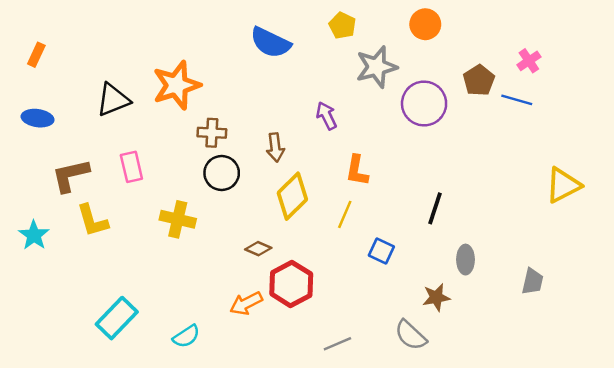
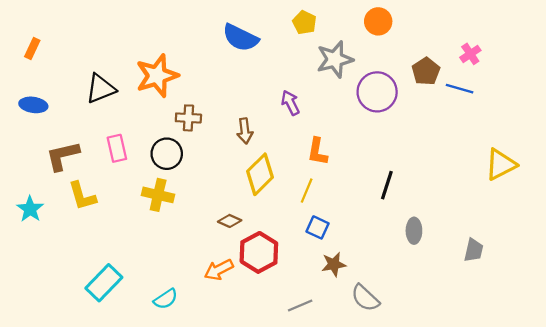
black circle: (222, 173) -> (167, 154), moved
blue square: (381, 251) -> (317, 227), moved
brown star: (436, 297) -> (334, 264), moved

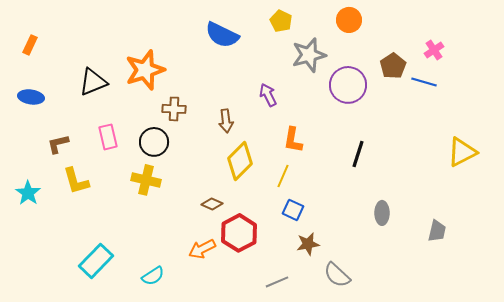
brown L-shape: (63, 156) -> (58, 144), size x0.7
black line: (387, 185) -> (358, 154), moved

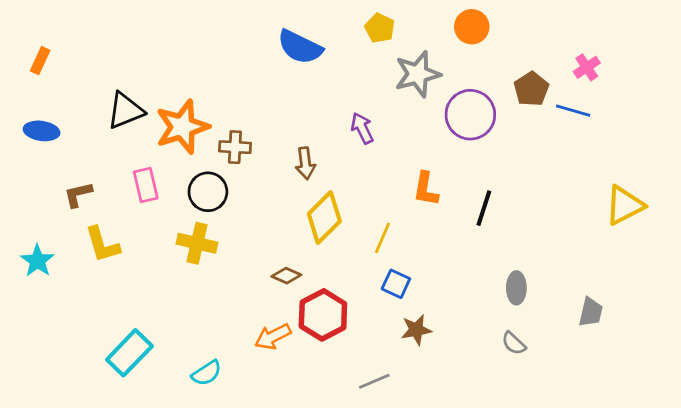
orange star: (145, 70) -> (182, 127), moved
orange L-shape: (293, 140) -> (426, 189), moved
gray semicircle: (337, 275) -> (514, 343), moved, size x0.7

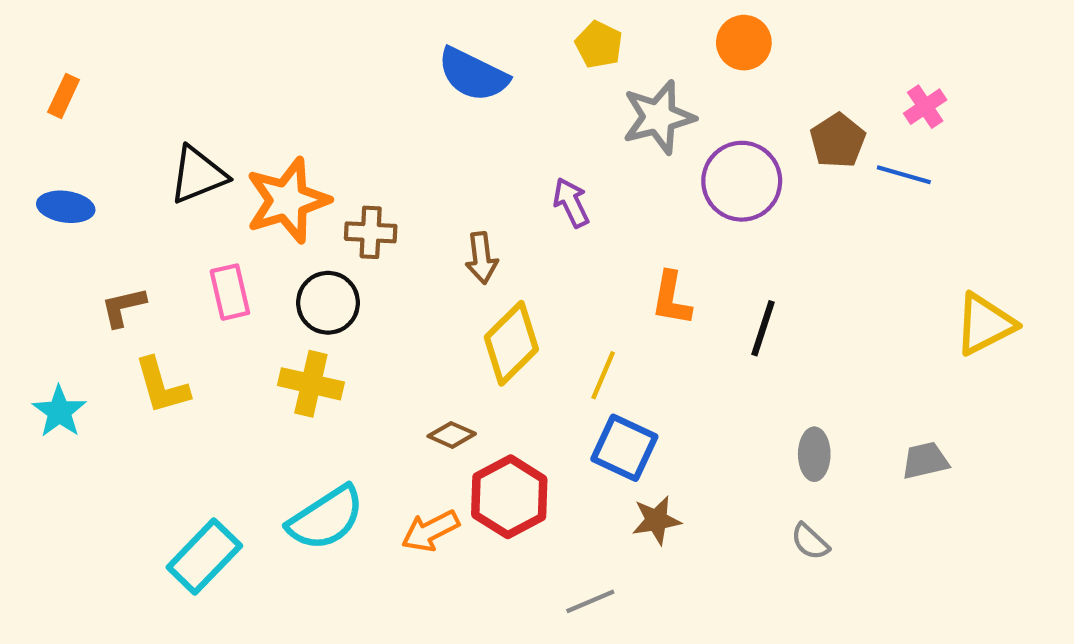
blue square: (396, 284) -> (624, 448), size x1.4
gray trapezoid: (591, 312) -> (925, 461), moved, turned -116
cyan semicircle: (207, 373) -> (326, 518), moved, size x1.6

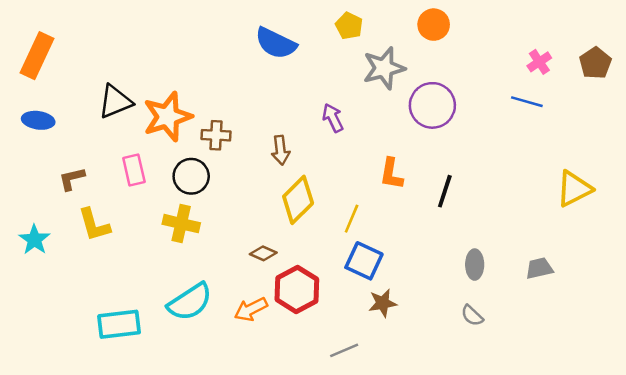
orange rectangle: (64, 96) -> (37, 56), size x1.8
brown pentagon: (838, 141) -> (595, 63), moved
cyan rectangle: (204, 557) -> (119, 324), turned 39

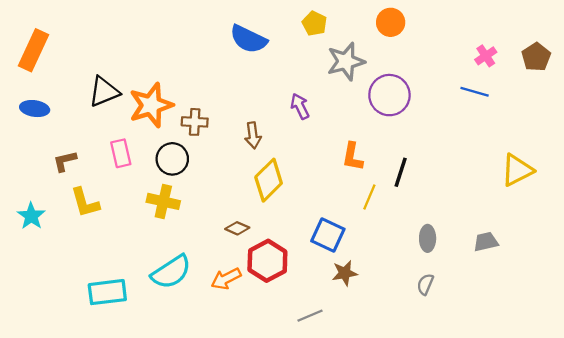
yellow line: (352, 219) -> (369, 197), moved
gray semicircle: (472, 316) -> (425, 284), turned 70

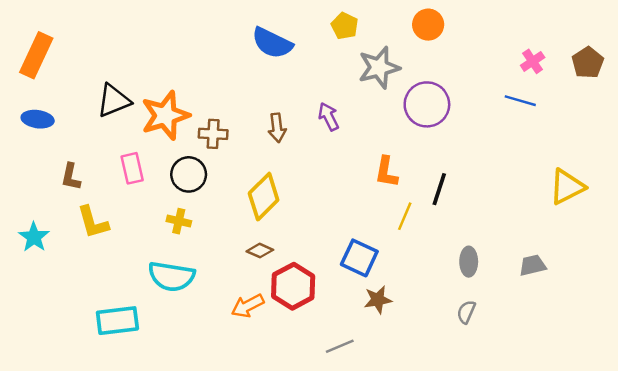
brown arrow: (253, 135) -> (277, 128), moved
brown L-shape: (65, 161) -> (71, 177), turned -65
yellow diamond: (269, 180) -> (264, 197), moved
yellow cross: (163, 201) -> (179, 221), size x0.7
cyan semicircle: (171, 272) -> (171, 276), moved, turned 42

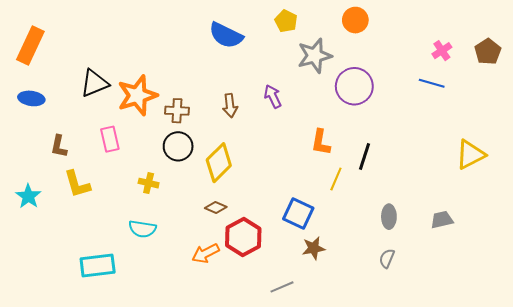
black circle: (189, 174) -> (178, 146), moved
cyan semicircle: (171, 276) -> (142, 229), size x0.7

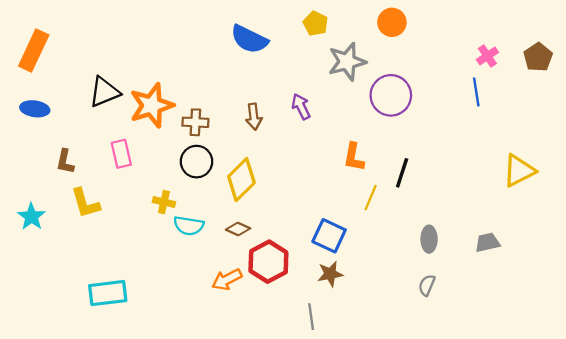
blue line: (432, 83) -> (476, 92), turned 65
cyan semicircle: (142, 229) -> (189, 226), moved
brown star: (314, 248) -> (330, 274), moved
gray line: (282, 287) -> (311, 317), turned -75

